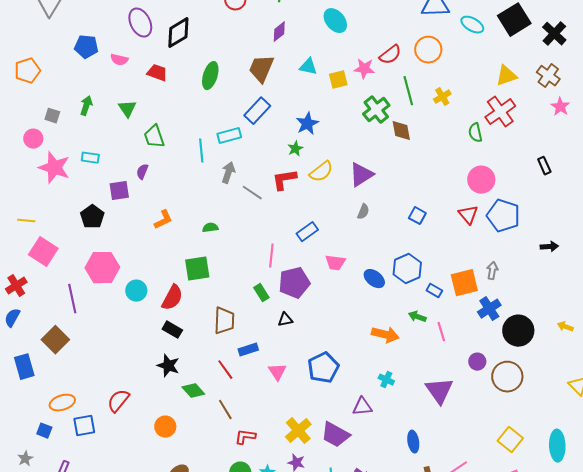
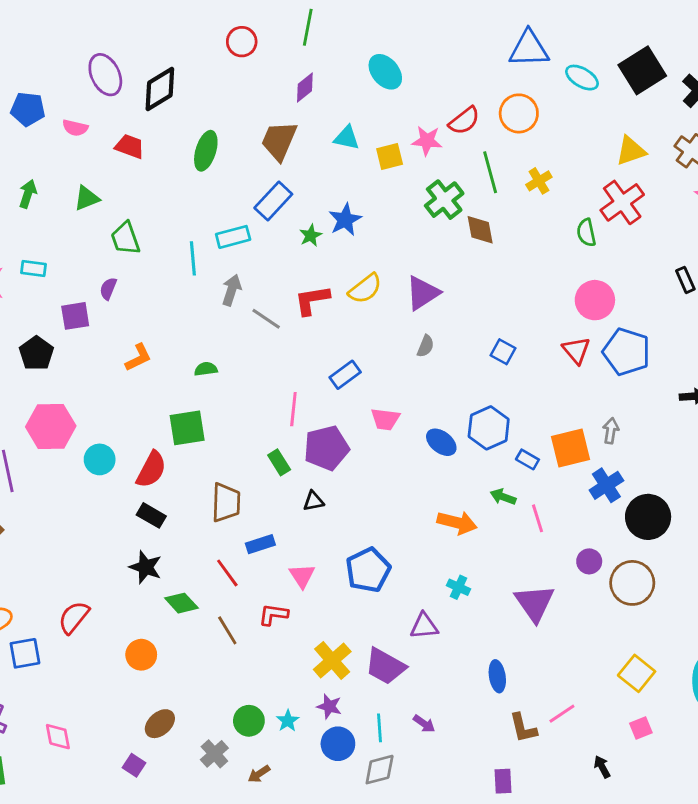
green triangle: (127, 109) -> (87, 198), turned 42
green star: (295, 149) -> (311, 235), moved
red L-shape: (245, 437) -> (273, 615), moved

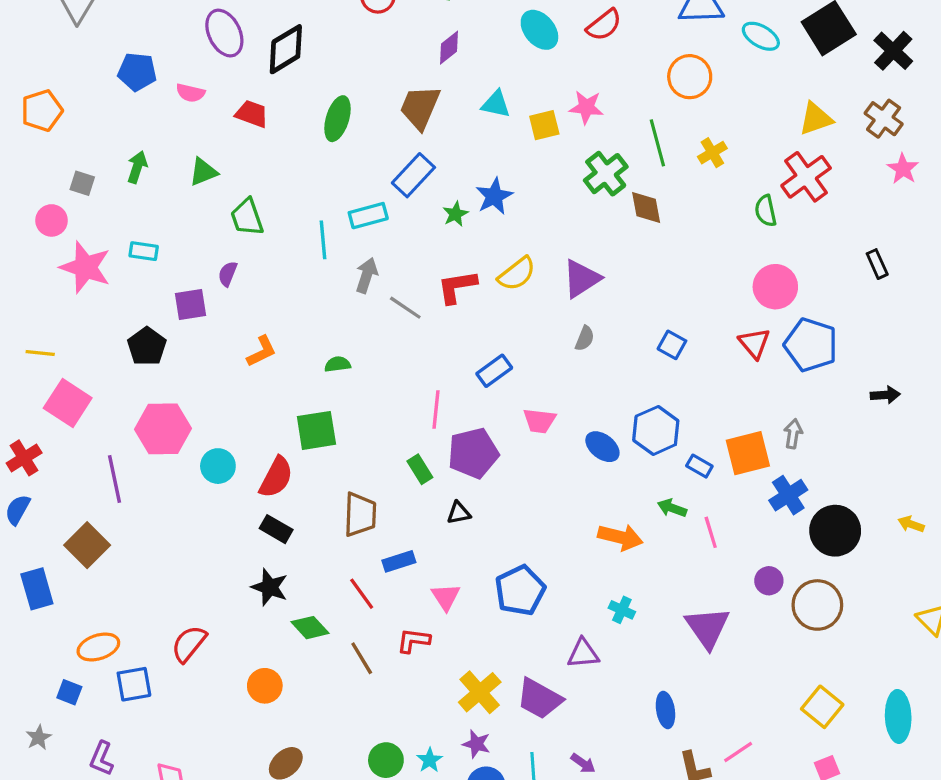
red semicircle: (464, 121) -> (604, 25), moved

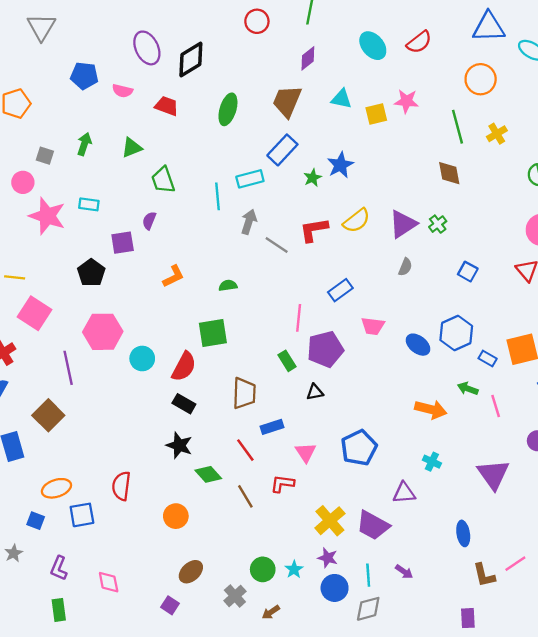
green cross: (606, 174) -> (438, 224), moved, size x0.6
red semicircle: (189, 644) -> (121, 486), turned -32

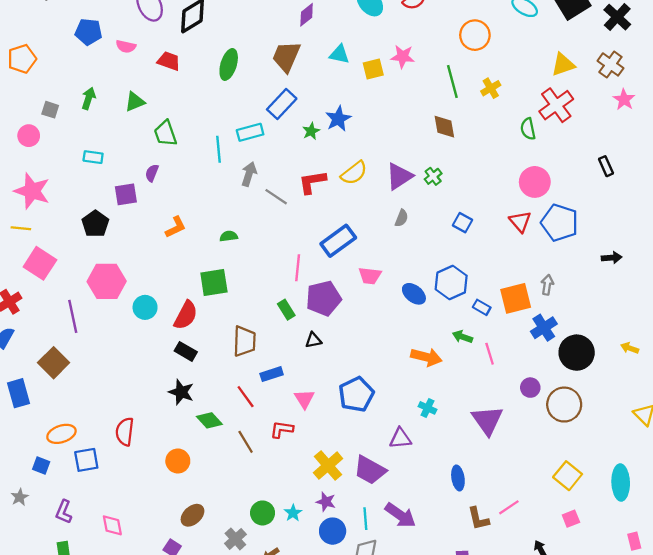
pink star: (47, 216) -> (32, 191), moved
blue rectangle: (340, 290) -> (338, 241), size x1.4
purple arrow: (404, 572) -> (400, 515), size x1.8

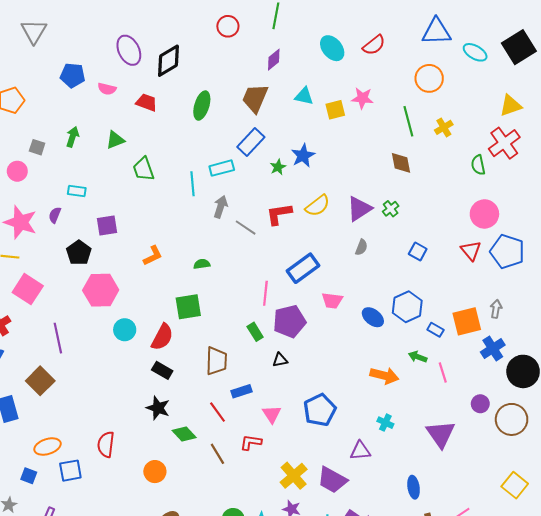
purple semicircle: (152, 173) -> (55, 215), moved
pink hexagon: (107, 281) -> (101, 290), moved

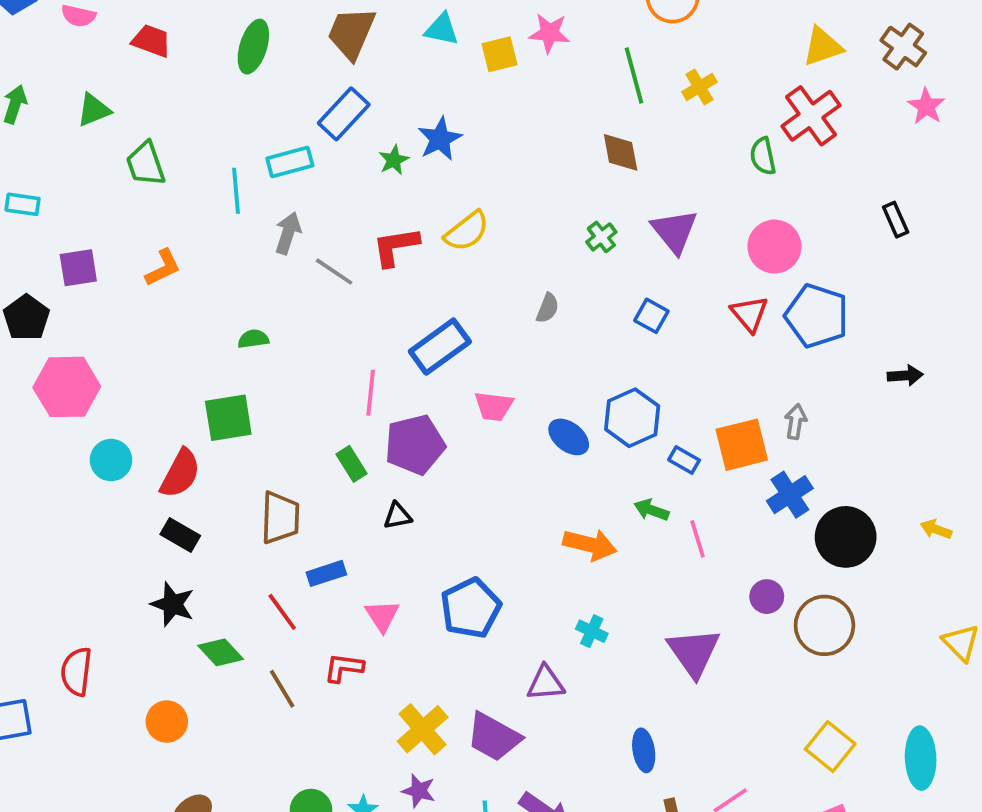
purple triangle: (359, 209) -> (674, 231), moved, turned -36
orange L-shape: (153, 256) -> (163, 268), moved

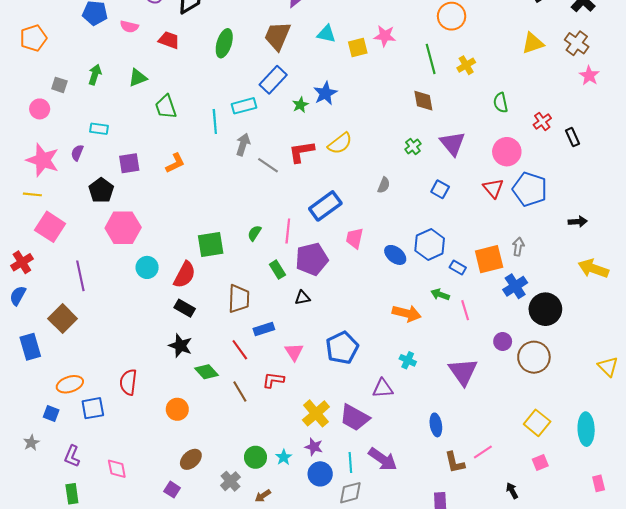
red cross: (811, 116) -> (542, 121), moved, size x0.6
green semicircle: (253, 339) -> (254, 233), moved, turned -49
pink trapezoid: (494, 406) -> (355, 238), turned 95
yellow arrow: (936, 529) -> (593, 268), moved, size x1.8

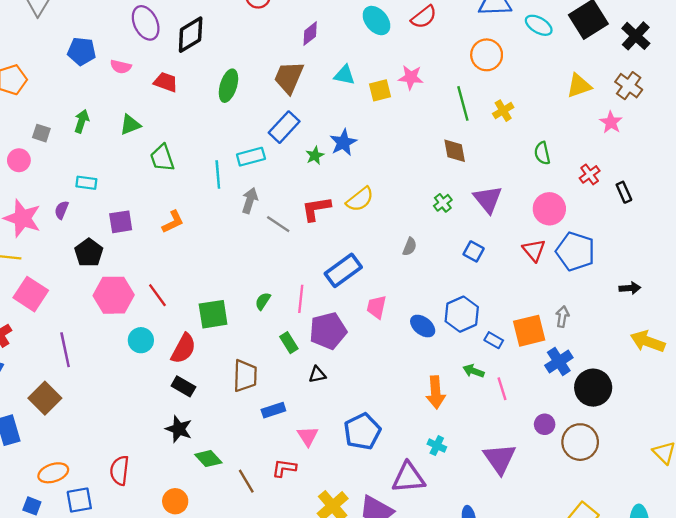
pink star: (589, 76) -> (611, 122), moved
orange arrow: (407, 313) -> (436, 392), turned 72
red line: (240, 350) -> (157, 295), moved
purple triangle: (383, 388) -> (408, 478), size x1.4

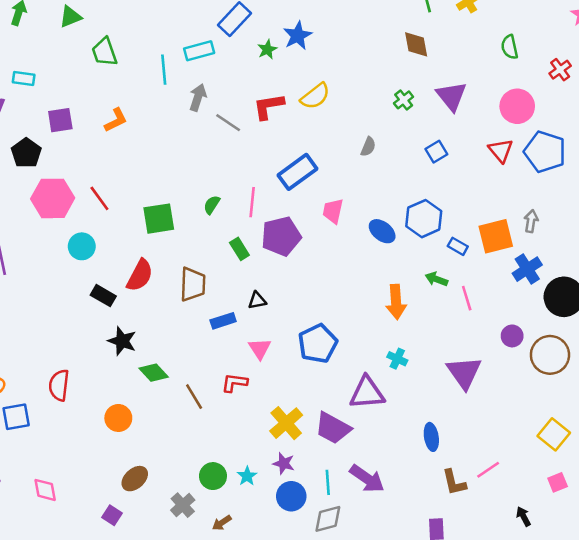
blue square: (474, 251) -> (436, 152), turned 30
red semicircle: (183, 348) -> (140, 275), moved
black triangle: (317, 375) -> (257, 301), moved
black rectangle: (183, 386) -> (103, 296), moved

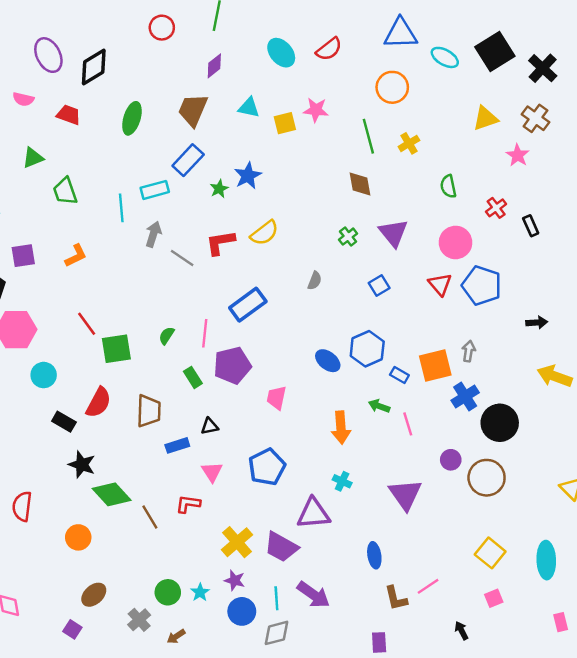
red line: (99, 198) -> (87, 324), moved
pink trapezoid: (333, 211) -> (276, 398), moved
green diamond: (154, 373) -> (112, 494), size x1.4

